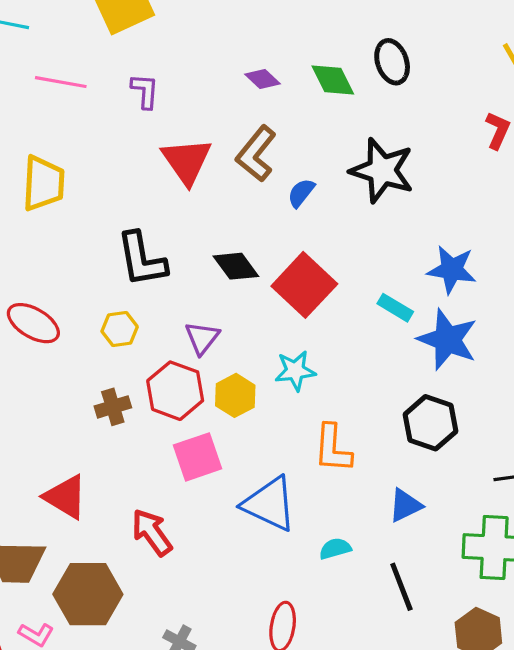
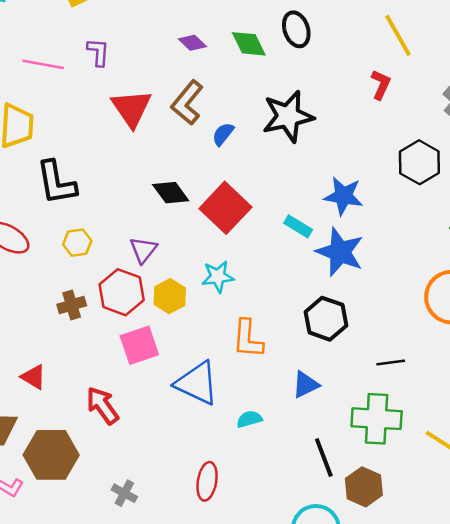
pink line: (61, 82) -> (43, 64), moved
black star: (382, 170) -> (288, 116), turned -30
black L-shape: (142, 259) -> (56, 183), moved
red triangle: (66, 497) -> (34, 377), size x0.7
black line: (401, 587) -> (324, 457), moved

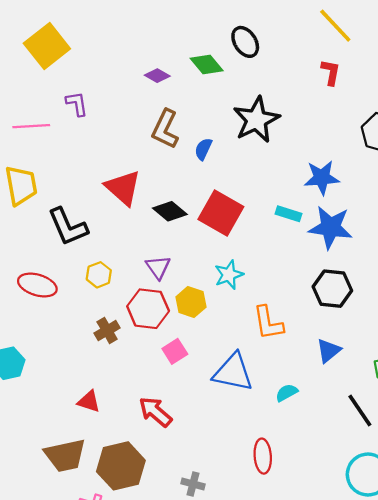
red triangle: (131, 108) -> (123, 188), moved
pink square: (139, 345) -> (175, 351), size x0.7

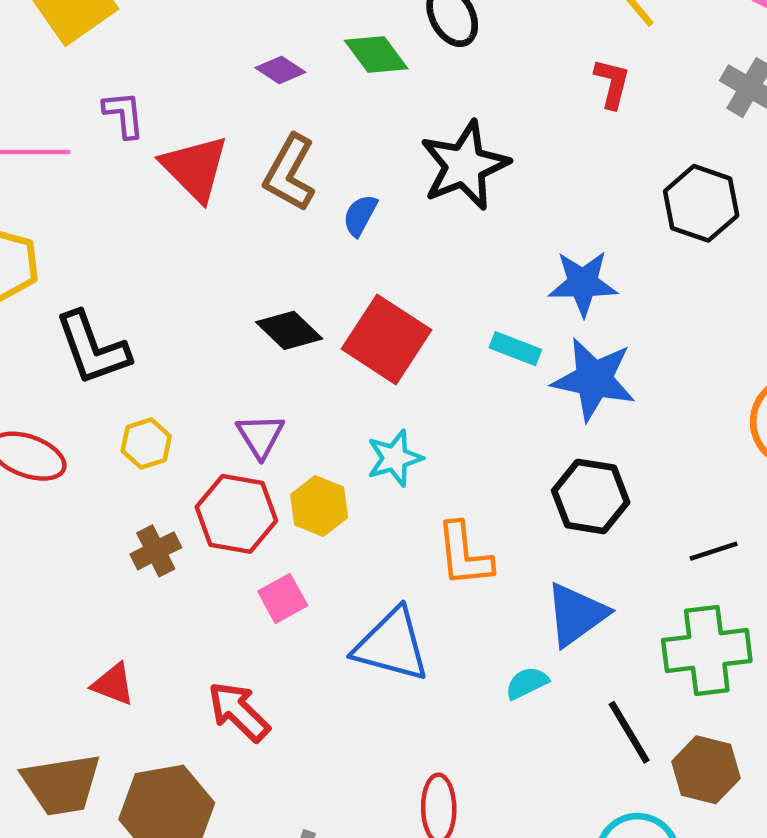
red triangle: (123, 188) -> (195, 168), moved
blue triangle: (328, 351) -> (576, 614), size x1.4
cyan semicircle: (287, 393) -> (527, 683), moved

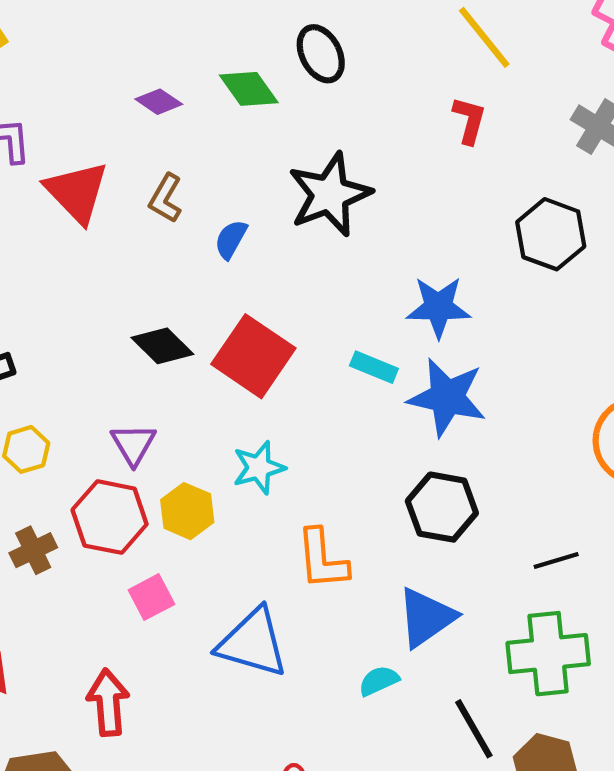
brown L-shape: (290, 173) -> (166, 198), size x0.7
red arrow: (239, 712) -> (108, 702), turned 40

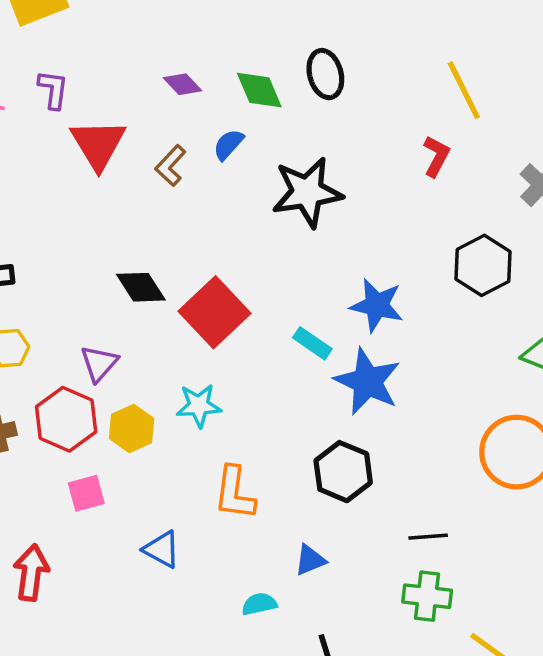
blue semicircle: (231, 239) -> (228, 145), moved
blue triangle: (426, 617) -> (310, 560), size x0.6
blue triangle: (253, 643) -> (162, 549), size x0.6
green cross: (548, 654) -> (427, 596), moved, size x0.7

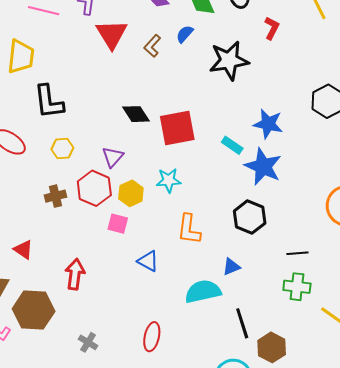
red L-shape: (436, 156) -> (272, 28), moved
red square: (214, 312) -> (177, 128), turned 33
pink square: (86, 493) -> (118, 224), moved, turned 30
cyan semicircle: (259, 604) -> (203, 291), size x1.8

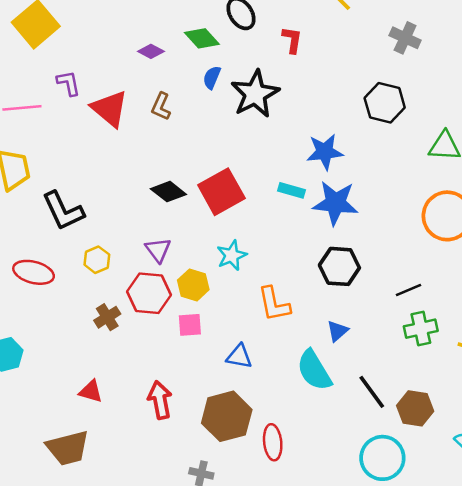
blue semicircle: (185, 34) -> (212, 77), moved
cyan semicircle: (203, 291) -> (314, 370), turned -90
brown hexagon: (34, 310) -> (227, 416), moved

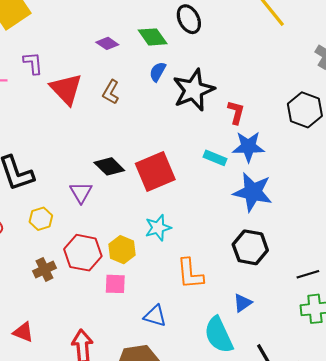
red L-shape: (292, 40) -> (236, 112), moved
cyan rectangle: (291, 190) -> (215, 158), moved
purple triangle: (158, 250) -> (81, 192), moved

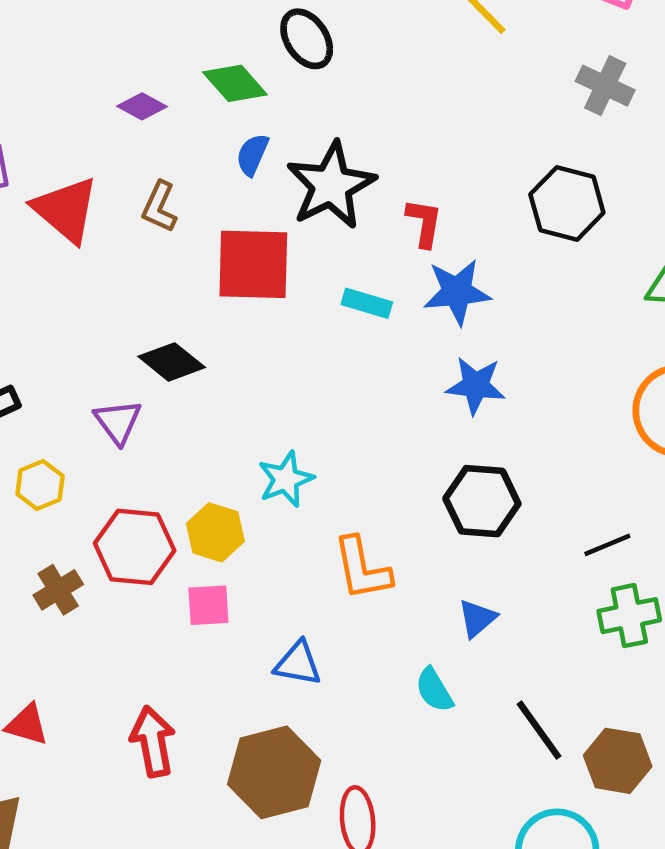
cyan rectangle: (215, 158) -> (367, 303), moved
red square: (155, 172) -> (253, 264), moved, turned 30
blue star: (253, 192) -> (476, 385), size x0.7
cyan semicircle: (219, 335) -> (434, 690), size x0.6

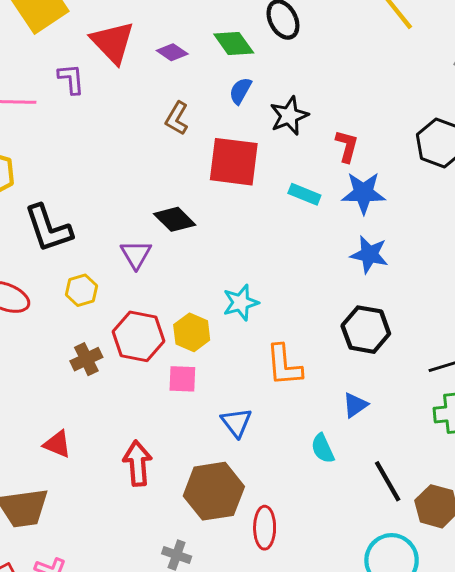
black star: (331, 185) -> (289, 116), size x0.7
red triangle: (66, 210) -> (113, 42), moved
blue triangle: (298, 663) -> (236, 422), turned 36

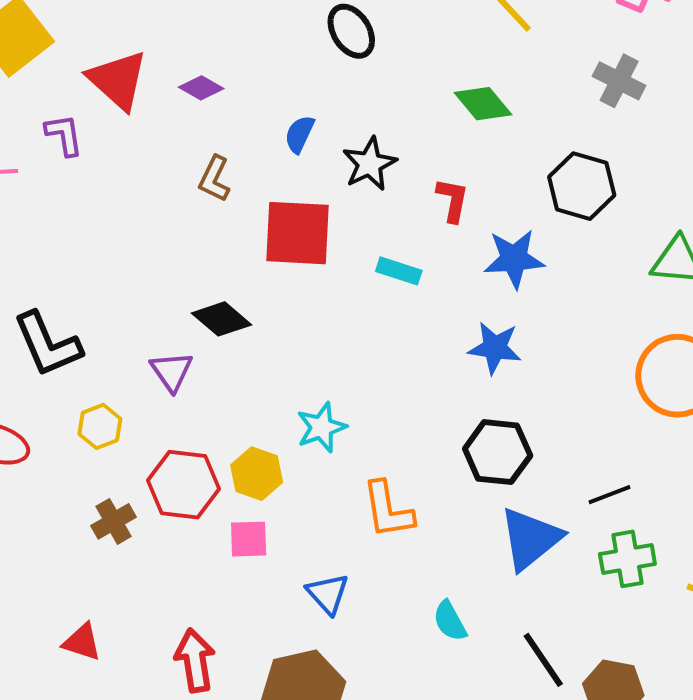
green diamond: (234, 44) -> (483, 104), moved
blue star: (363, 193) -> (514, 259), moved
blue triangle: (355, 405) -> (530, 539), moved, size x1.8

